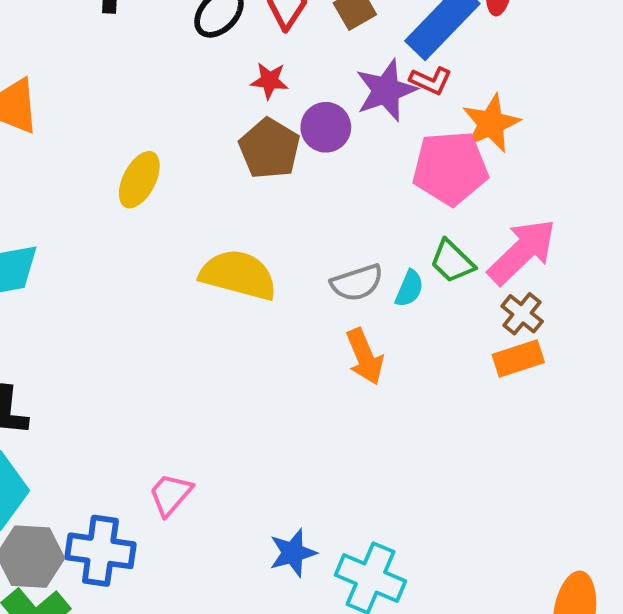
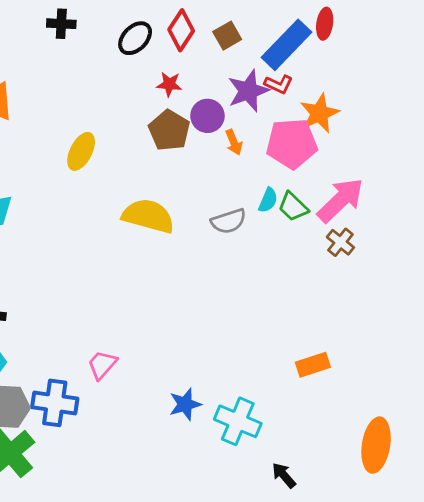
cyan semicircle: (409, 289) -> (268, 200), moved
orange arrow: (365, 357) -> (234, 142), moved, size x0.7
orange rectangle: (518, 358) -> (313, 365), moved

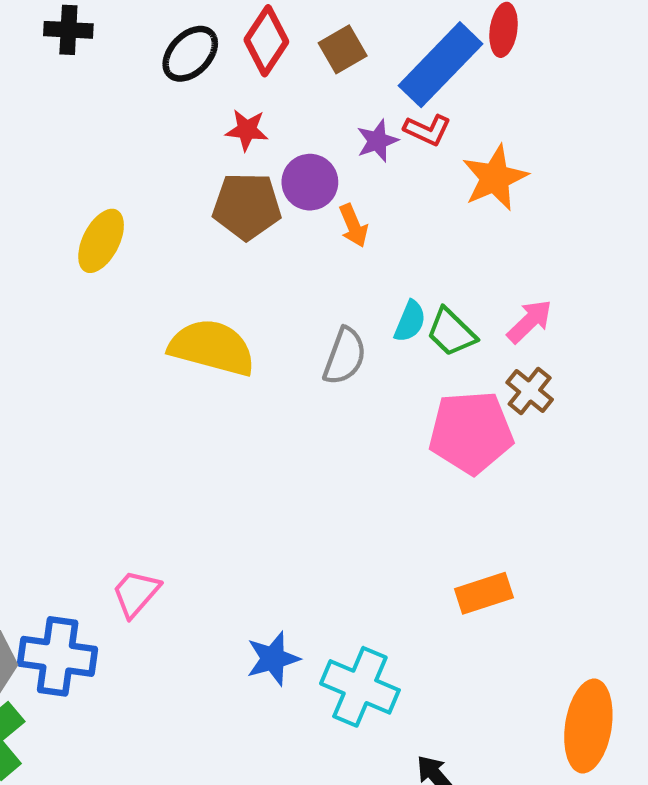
purple star: (248, 91) -> (377, 141), size x0.6
brown pentagon: (169, 130) -> (247, 206), turned -30
pink pentagon: (292, 144) -> (471, 432), moved
pink arrow: (340, 200) -> (530, 321), size x0.6
gray semicircle: (229, 221) -> (345, 356), turned -52

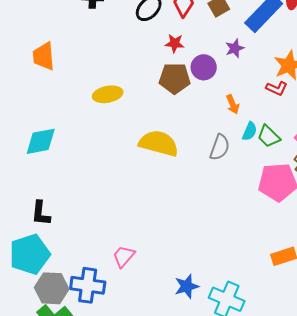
red L-shape: (427, 130) -> (277, 88), moved
orange arrow: (353, 226) -> (233, 104), moved
yellow ellipse: (101, 241) -> (108, 94), turned 52

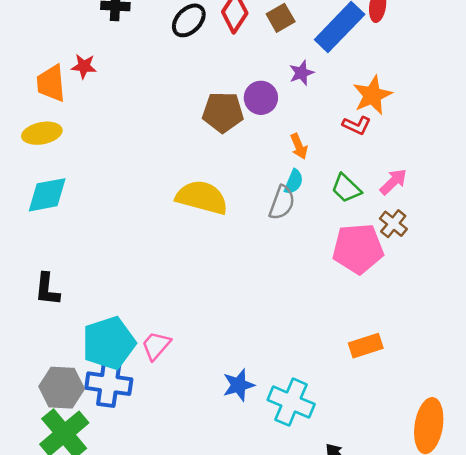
red star: (175, 43) -> (84, 66), moved
yellow ellipse: (108, 94) -> (42, 133), moved
cyan semicircle: (250, 131) -> (294, 182), moved
cyan pentagon: (30, 254) -> (109, 343), moved

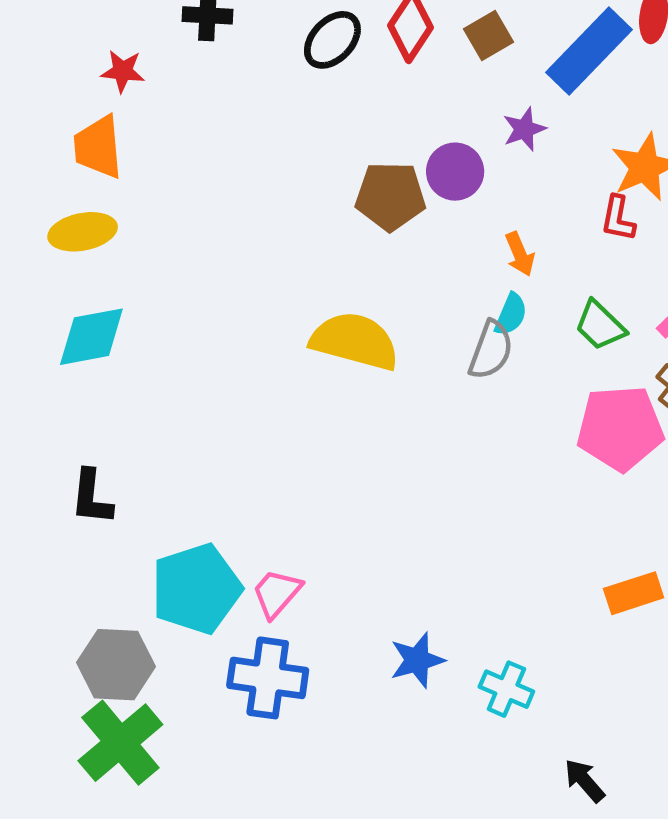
red star: (84, 66) -> (123, 71), moved
red L-shape: (357, 125) -> (618, 218), turned 76
blue cross: (109, 384) -> (268, 678), moved
cyan cross: (291, 402) -> (506, 689), size x0.7

